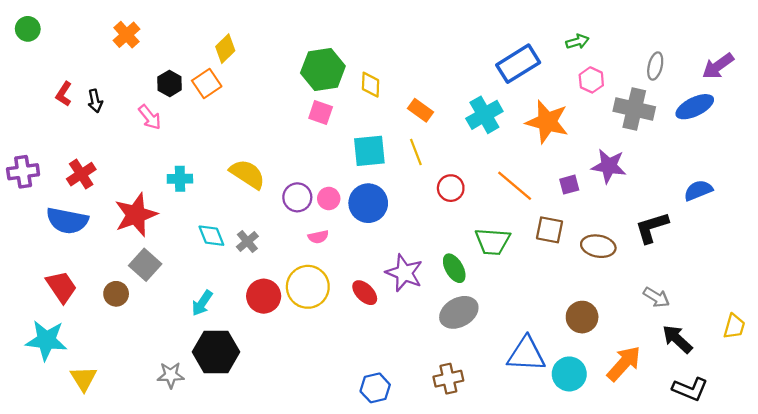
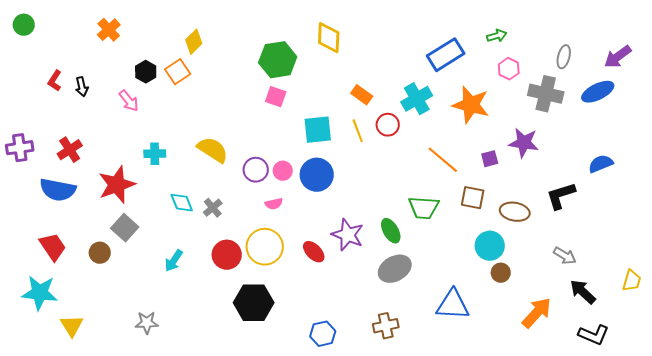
yellow diamond: (371, 85) -> (329, 38), moved, size x1.4
red circle: (451, 188) -> (388, 125), moved
brown circle: (582, 317) -> (501, 273), size x0.7
black hexagon: (216, 352) -> (254, 303), moved
cyan circle: (569, 374) -> (490, 246), moved

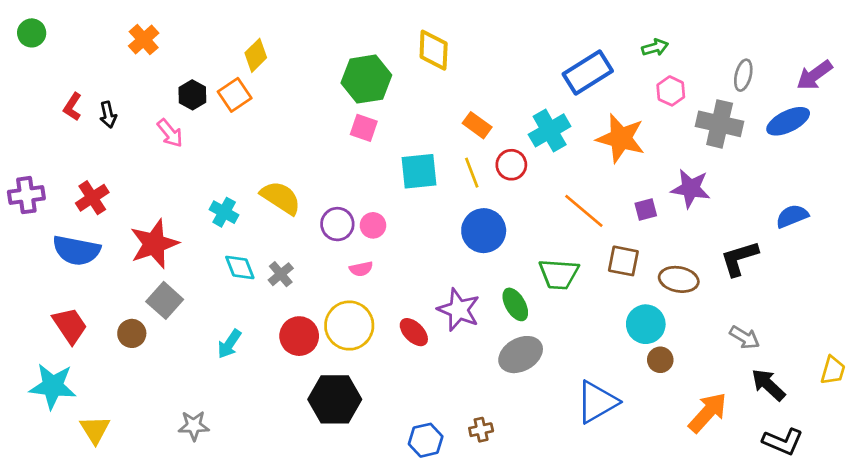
cyan cross: (155, 154) -> (224, 212), moved, turned 30
blue circle: (317, 175) -> (484, 231), moved
blue triangle: (453, 305) -> (597, 402), turned -33
brown cross: (386, 326) -> (481, 430), moved, size x0.7

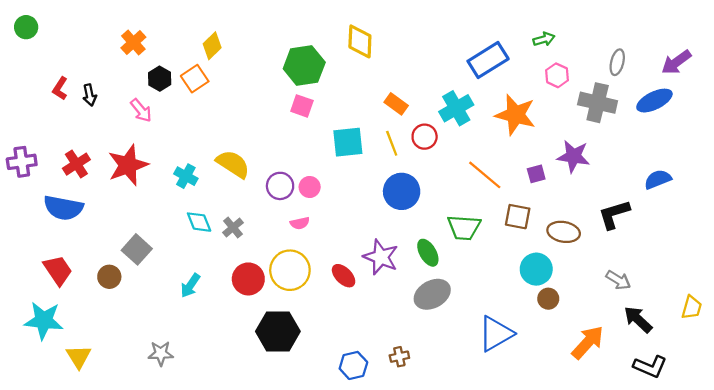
orange cross: (144, 40) -> (133, 42), moved
red star: (154, 244) -> (128, 165), moved

